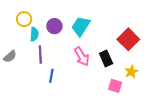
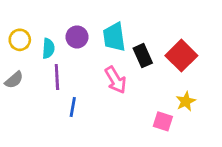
yellow circle: (24, 19) -> (20, 40), moved
cyan trapezoid: (81, 26) -> (114, 37), turned -40
black rectangle: (106, 59) -> (143, 56), moved

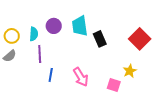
yellow circle: (20, 40) -> (12, 36), moved
red square: (181, 56) -> (140, 39), moved
pink arrow: (116, 80) -> (81, 77), moved

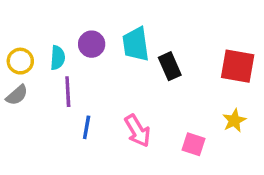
red square: (140, 39) -> (238, 66), turned -35
yellow star: (130, 71) -> (234, 121), moved

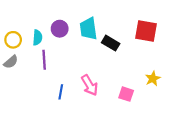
black rectangle: (170, 66) -> (111, 43), turned -35
red square: (238, 66) -> (146, 31), moved
blue line: (87, 127) -> (61, 92), moved

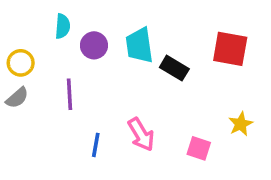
cyan semicircle: (37, 38) -> (63, 26), moved

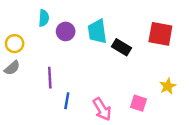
purple line: (70, 94) -> (50, 78), moved
pink arrow: (141, 134) -> (102, 109), moved

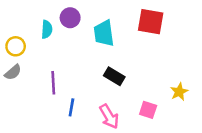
cyan semicircle: (44, 18) -> (47, 29), moved
purple circle: (66, 31) -> (70, 18), moved
red square: (160, 34) -> (151, 22), moved
black rectangle: (122, 47) -> (114, 76), moved

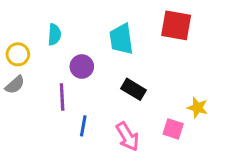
purple circle: (70, 18) -> (82, 67), moved
yellow star: (179, 92) -> (197, 108), moved, turned -30

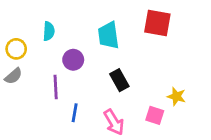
black rectangle: (134, 89) -> (119, 80), turned 30

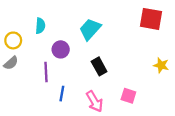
red square: (157, 23) -> (151, 19), moved
cyan trapezoid: (109, 35) -> (90, 29), turned 50
yellow star: (176, 96) -> (161, 65), moved

